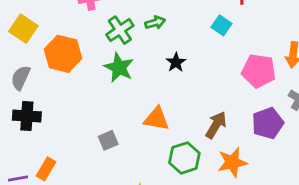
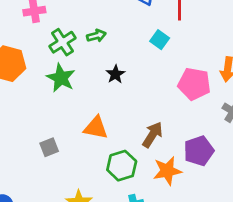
purple pentagon: (268, 123) -> (199, 151), moved

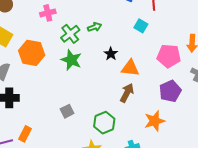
orange triangle: (96, 128) -> (130, 68), moved
brown arrow: (152, 135) -> (127, 93), moved
purple pentagon: (199, 151) -> (170, 91), moved
green hexagon: (122, 166) -> (104, 123), moved

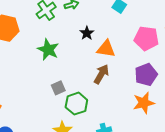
green star: (71, 60) -> (48, 50), moved
gray square: (67, 111) -> (58, 88), moved
orange star: (155, 121) -> (144, 103), moved

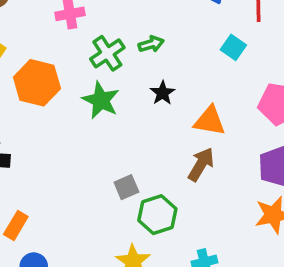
black star: (87, 33) -> (163, 93), moved
green star: (48, 50) -> (101, 100), moved

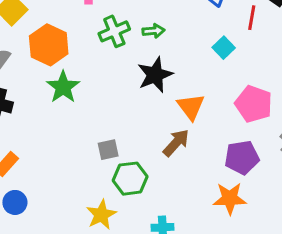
black star: (163, 93) -> (155, 75), size x1.6
green star: (101, 100) -> (63, 87), moved
orange triangle: (210, 121) -> (191, 107), turned 32

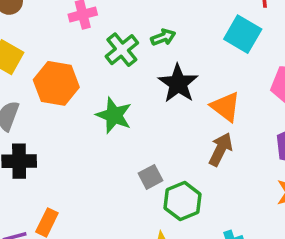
cyan square: (224, 48) -> (243, 34), size x1.5
green star: (63, 87) -> (114, 115), moved

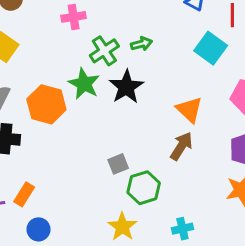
orange hexagon: (56, 83) -> (46, 104), moved
black star: (178, 83) -> (126, 87), moved
green star: (114, 115) -> (84, 84), moved

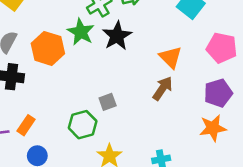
green hexagon: (144, 188) -> (83, 125), moved

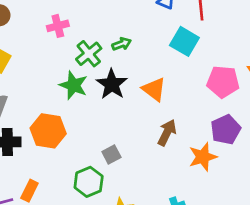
orange hexagon: (48, 48) -> (48, 131), moved
orange triangle: (171, 57) -> (154, 89), moved
orange star: (213, 128) -> (203, 157), moved

